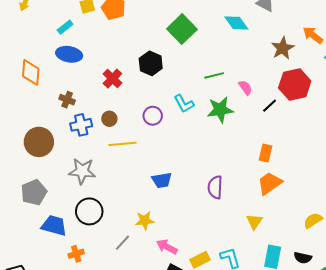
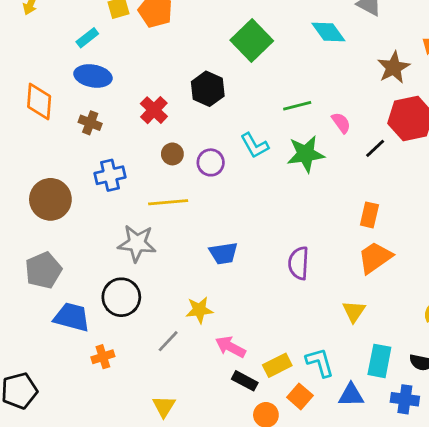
brown cross: (67, 100) -> (90, 123), moved
brown circle: (109, 119) -> (172, 154), moved
gray star: (82, 171) -> (137, 243), moved

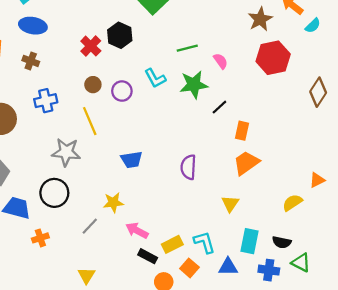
red cross: (154, 110) -> (91, 46), moved
black line: (375, 148) -> (219, 107), moved
yellow line: (168, 202) -> (90, 121), turned 72

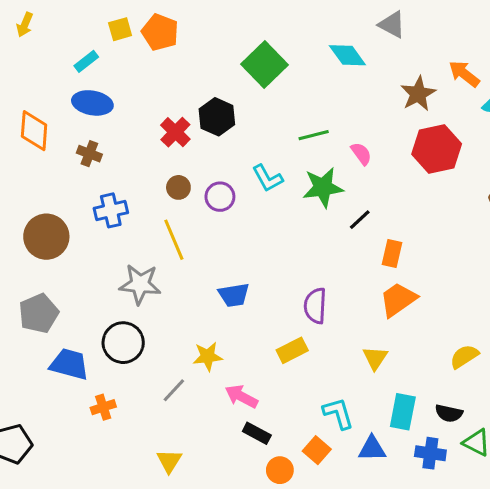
yellow rectangle: (172, 244) -> (292, 350), moved

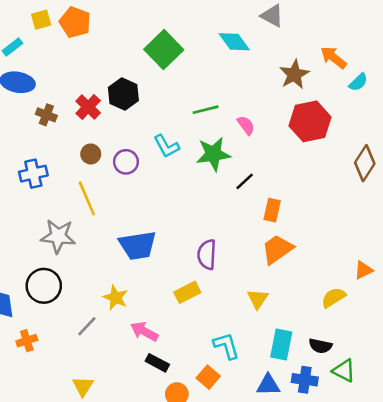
brown cross: (89, 154) -> (46, 115), moved
blue trapezoid: (234, 295) -> (138, 245), size x1.4
yellow star: (208, 356) -> (116, 298), turned 30
blue triangle: (372, 449) -> (268, 385), moved

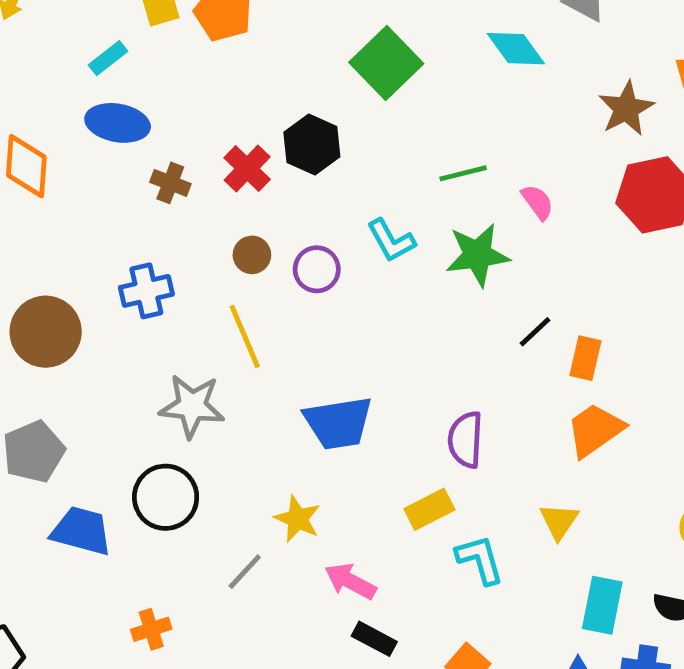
black line: (245, 181) -> (535, 332), moved
orange cross: (27, 341) -> (151, 629), moved
cyan L-shape: (226, 346) -> (480, 560), moved

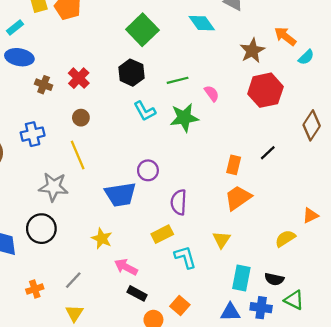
black hexagon: (312, 145) -> (131, 73), moved
purple circle: (317, 269) -> (148, 170), moved
black line: (535, 332) -> (268, 153), moved
gray line: (245, 572) -> (73, 280), moved

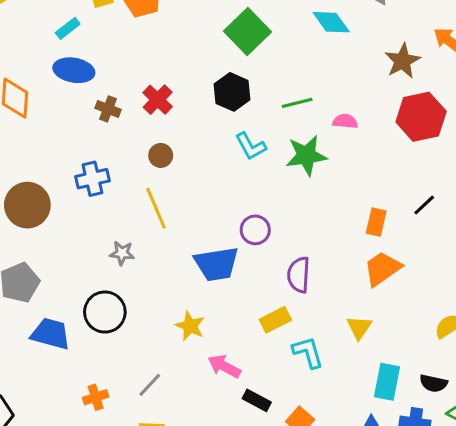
pink semicircle: (212, 93) -> (345, 121), turned -49
gray star: (53, 187) -> (122, 253), size x0.6
black rectangle: (137, 293) -> (257, 400), moved

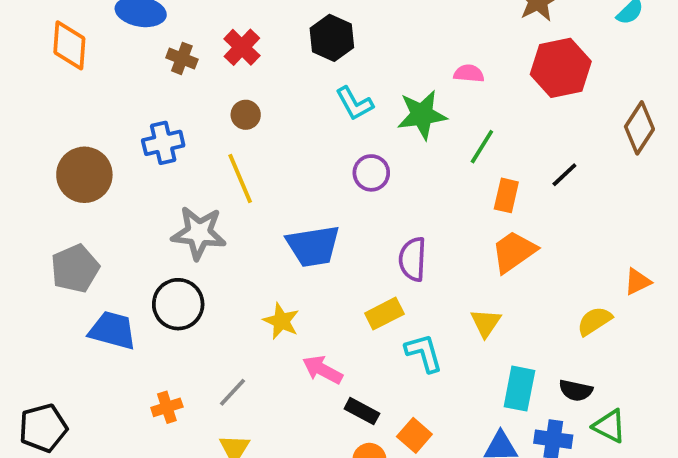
green line: (297, 103) -> (482, 147), moved, turned -44
purple circle: (255, 230) -> (371, 173), moved
gray star: (122, 253) -> (199, 233), size x1.8

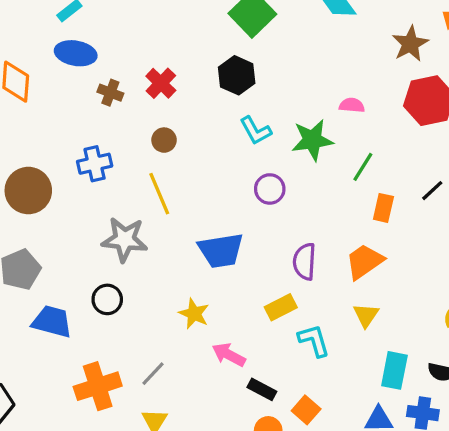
orange trapezoid: (514, 252) -> (364, 262), moved
black circle: (178, 304) -> (107, 299), size x0.7
orange cross: (167, 407) -> (98, 386), size x1.8

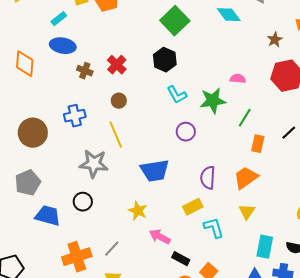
brown star: (410, 44) -> (275, 40), size x0.7

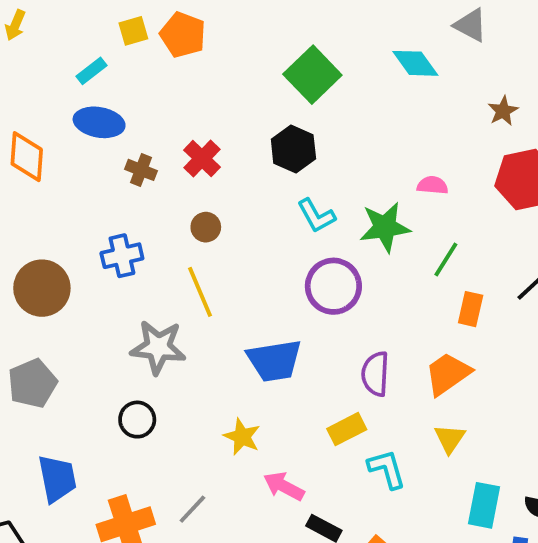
purple circle: (186, 132) -> (333, 286), size x1.5
blue trapezoid: (48, 216) -> (57, 479), moved, turned 64

